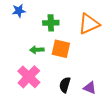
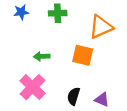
green cross: (51, 23) -> (58, 13), moved
orange square: (61, 49) -> (83, 55), moved

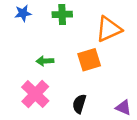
orange square: (83, 55) -> (89, 60), turned -30
purple triangle: (102, 100) -> (123, 108), moved

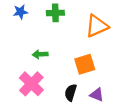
orange square: (89, 60) -> (85, 64), moved
purple triangle: (123, 108) -> (97, 95), moved

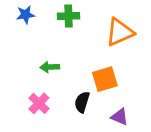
pink cross: (31, 84) -> (39, 103), size x0.7
black semicircle: (71, 93) -> (82, 102), moved

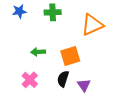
orange square: (105, 79) -> (70, 56), moved
purple triangle: (120, 117) -> (84, 85), moved, turned 32

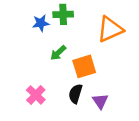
blue star: (19, 11) -> (41, 23), moved
green arrow: (38, 52) -> (58, 53), moved, turned -40

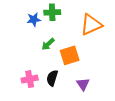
black semicircle: (75, 94) -> (52, 78), moved
pink cross: (36, 95) -> (30, 79), turned 35

